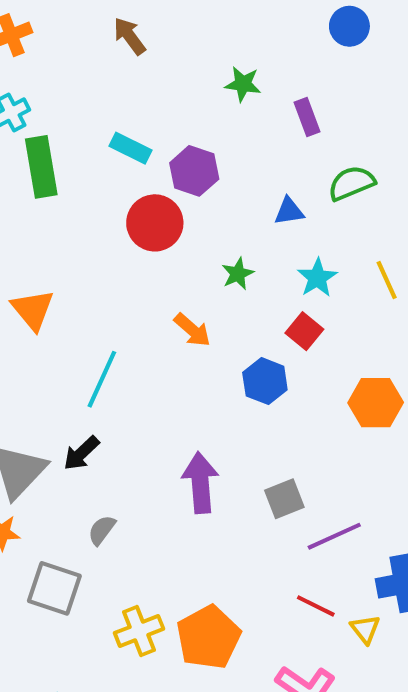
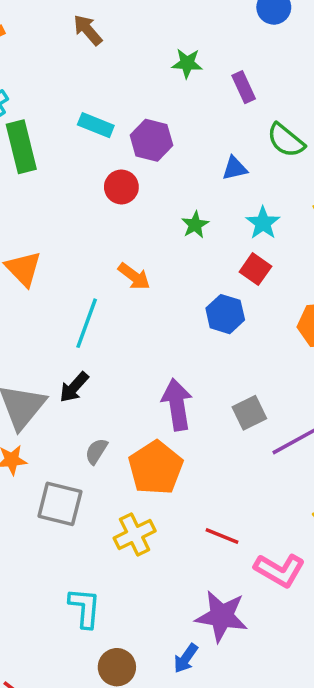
green semicircle: (351, 183) -> (286, 140), turned -114
red circle: (155, 223) -> (121, 187), size x0.7
orange arrow: (192, 330) -> (134, 276), moved
red line: (316, 606) -> (222, 536), moved
orange pentagon: (208, 637) -> (156, 468), moved

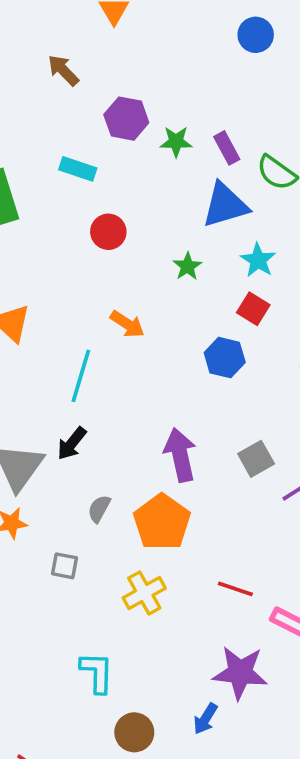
green star: (187, 63) -> (176, 142), moved
purple rectangle: (244, 87) -> (227, 148), moved
purple hexagon: (151, 140) -> (126, 119), moved
blue triangle: (235, 168) -> (225, 205), size x1.8
gray square: (60, 504) -> (64, 566), size x0.6

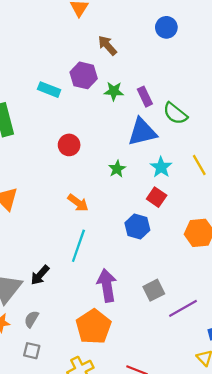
brown arrow: (63, 70) -> (107, 45), moved
cyan rectangle: (78, 169) -> (49, 90), moved
cyan line: (81, 376) -> (78, 246), moved
gray semicircle: (99, 509) -> (31, 319), moved

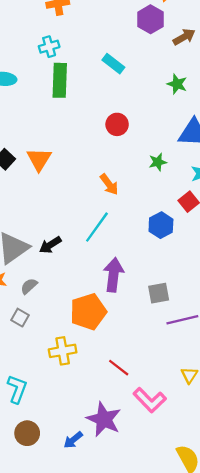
brown arrow: (107, 45) -> (184, 37), turned 85
purple hexagon: (84, 75) -> (151, 19), moved

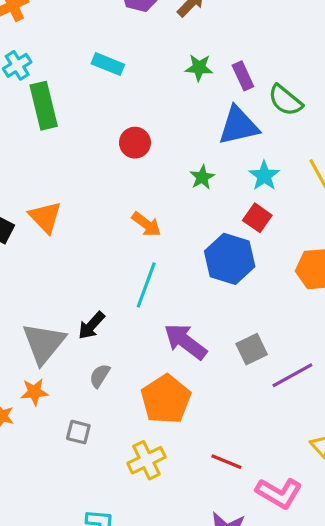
blue hexagon: (161, 225) -> (230, 259), size x1.4
purple arrow: (113, 275) -> (185, 342), turned -44
gray semicircle: (29, 286) -> (100, 376), moved

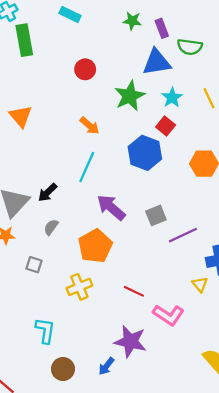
green semicircle: (285, 100) -> (190, 47), turned -35
green star: (202, 177) -> (130, 96), size x1.8

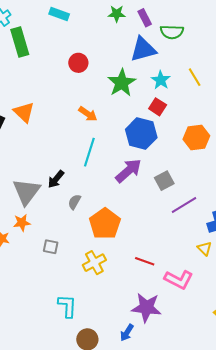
purple arrow: (111, 207) -> (128, 171), moved, turned 104
gray square: (156, 215) -> (164, 181), moved
gray semicircle: (51, 227) -> (74, 202), moved

